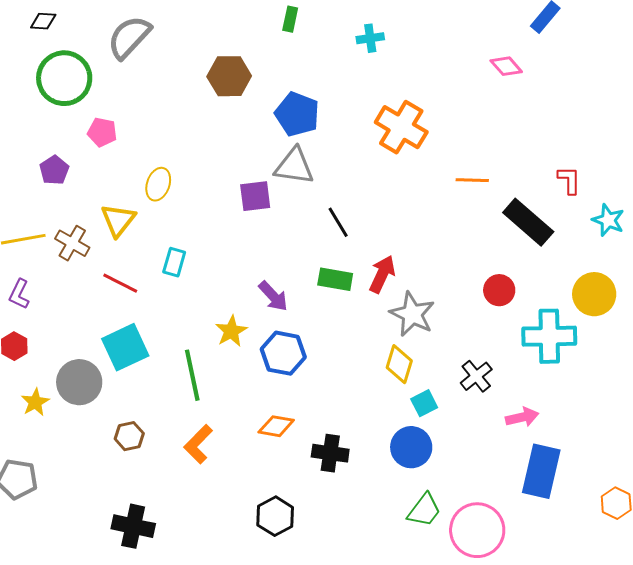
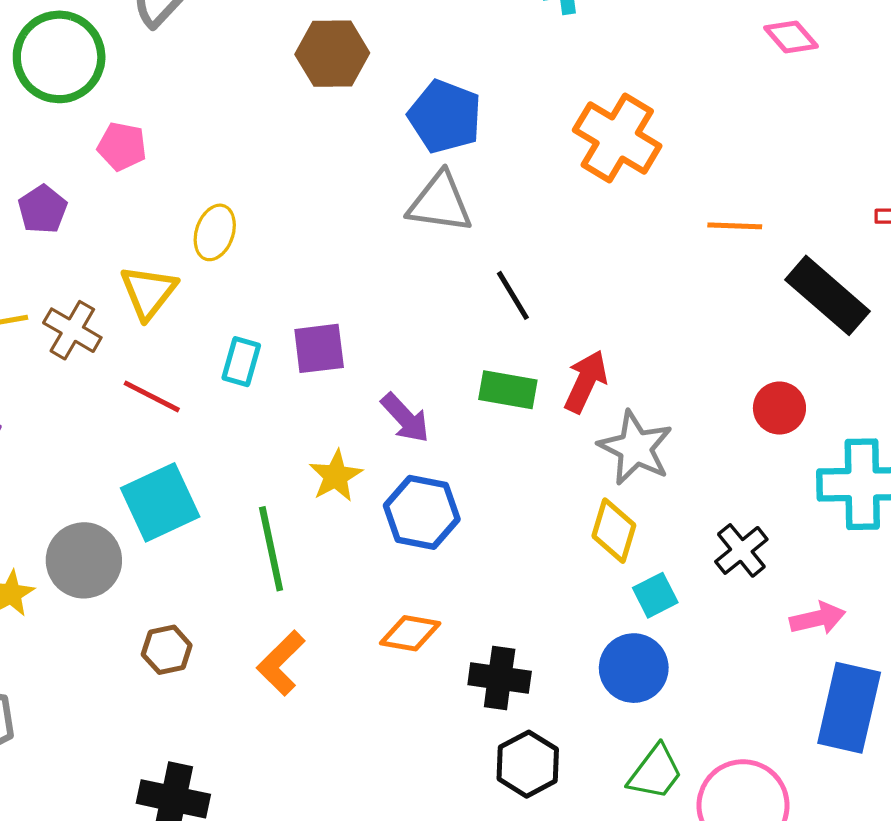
purple square: (255, 196) -> (319, 348), moved
black hexagon: (275, 516) -> (528, 764), moved

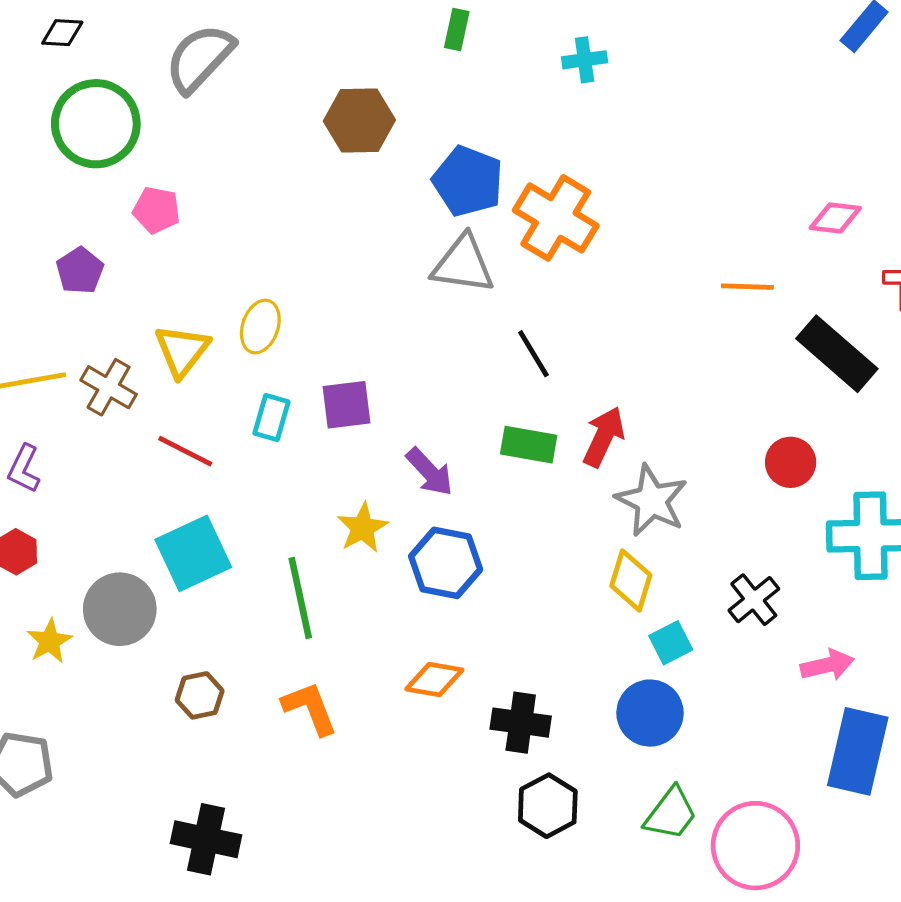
pink diamond: (791, 37) -> (835, 218), moved, turned -42
orange cross: (617, 138) -> (556, 218), moved
yellow ellipse: (215, 232) -> (260, 327), moved
orange L-shape: (281, 663) -> (310, 708), turned 114

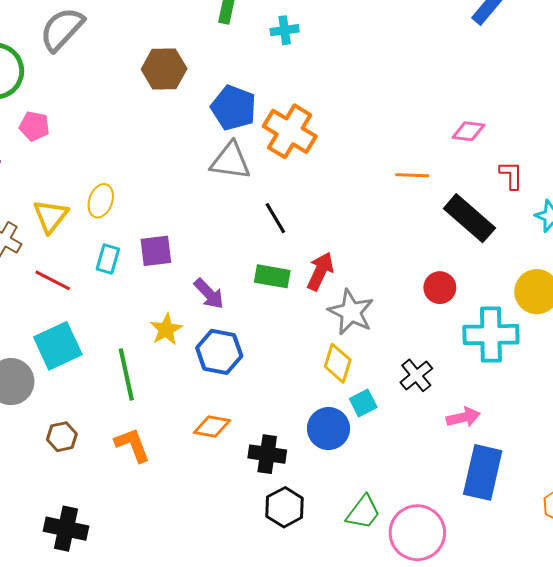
cyan cross: (585, 60) -> (285, 30), moved
blue circle: (650, 713) -> (328, 429), moved

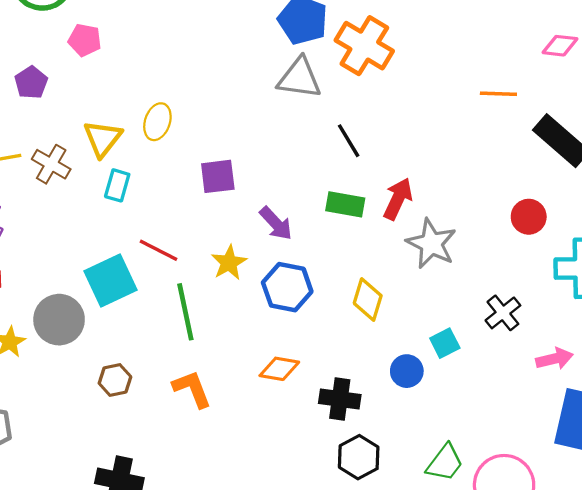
cyan rectangle: (108, 259) -> (117, 185), moved
red line: (53, 280) -> (159, 250), moved
yellow diamond: (338, 363) -> (368, 299), moved
blue circle: (328, 429) -> (407, 371), size x0.7

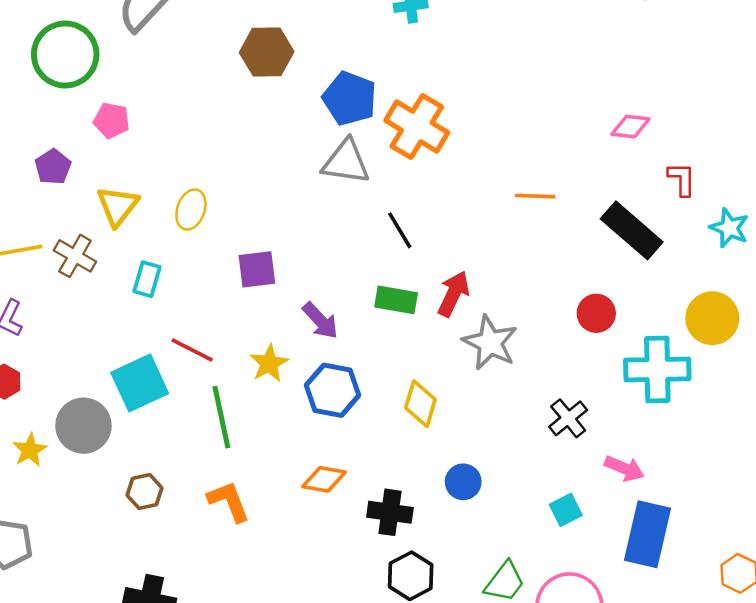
orange line: (498, 94) -> (535, 196), moved
yellow triangle: (103, 138) -> (118, 206), moved
cyan square: (445, 343) -> (566, 510), moved
pink arrow: (554, 359) -> (624, 468), turned 36

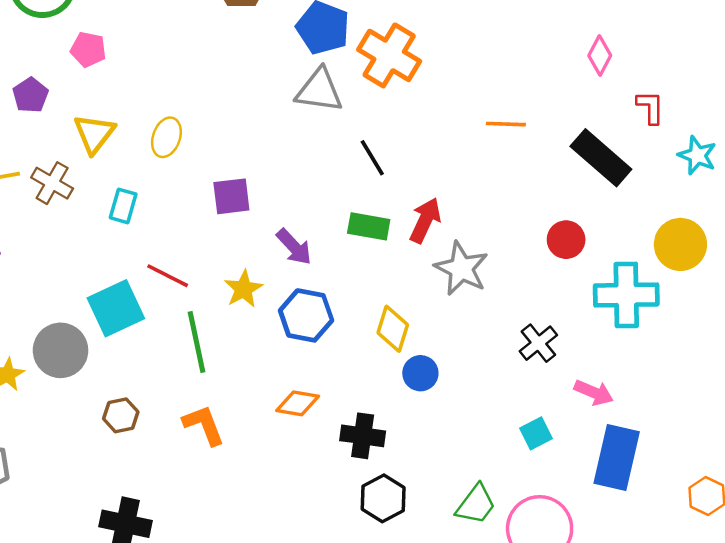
pink diamond: (630, 127) -> (600, 55), turned -69
blue circle: (463, 482) -> (420, 373), moved

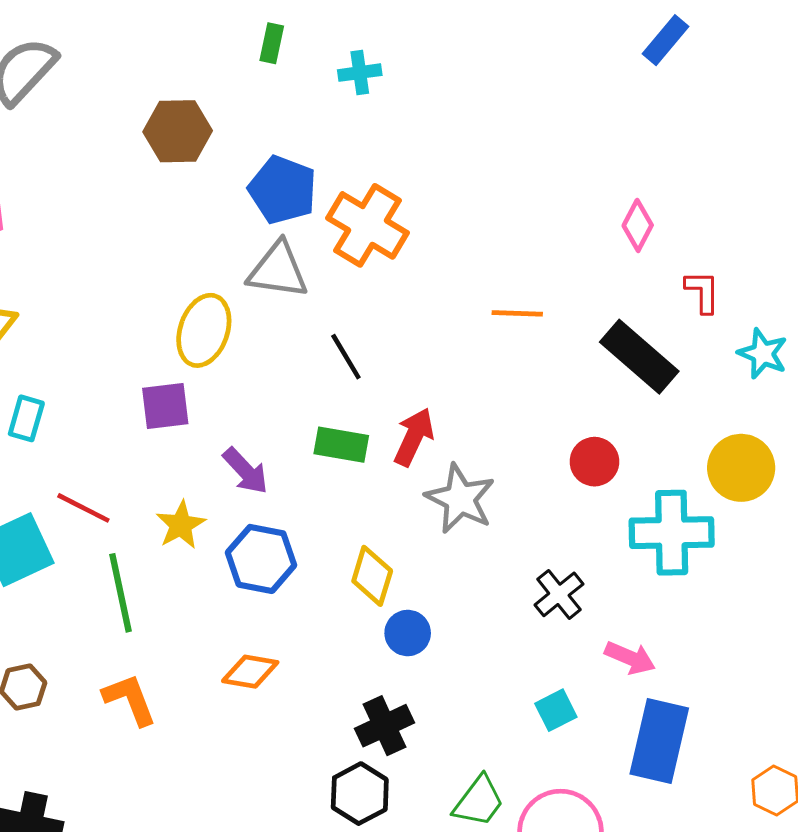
yellow ellipse: (166, 137) -> (204, 330), moved, size x1.4
black cross: (363, 436) -> (384, 726), moved, turned -33

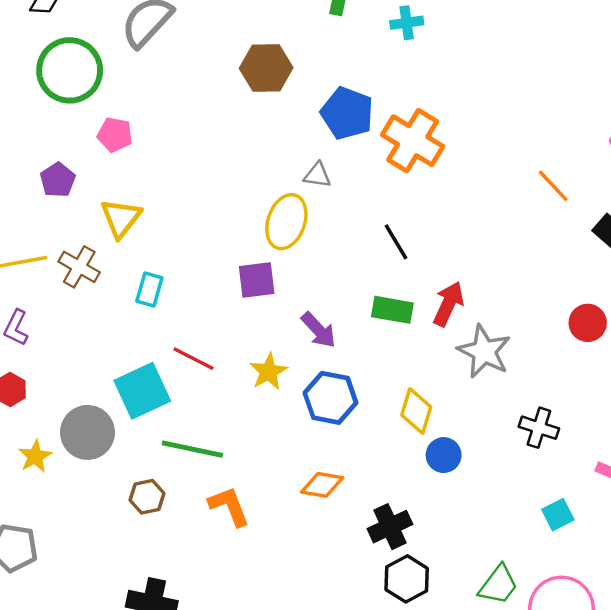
gray triangle: (278, 270) -> (317, 175), moved, size x0.6
orange line: (517, 313) -> (553, 186), moved, turned 45
green line: (120, 593) -> (192, 449), moved, turned -66
black cross: (559, 594) -> (539, 428), moved, turned -33
black cross: (384, 726) -> (390, 527), moved

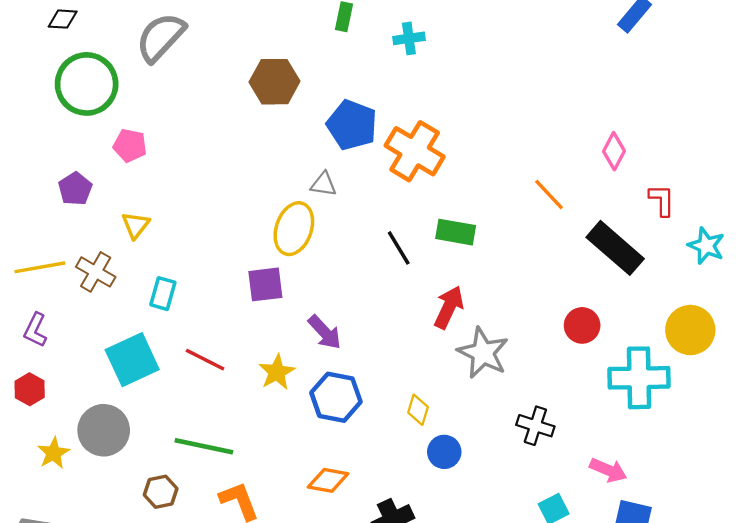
yellow triangle: (121, 218) -> (136, 225), size x0.7
green rectangle: (392, 310) -> (456, 232), moved
cyan square: (142, 391) -> (132, 360), moved
yellow diamond: (416, 411) -> (418, 410), size x0.7

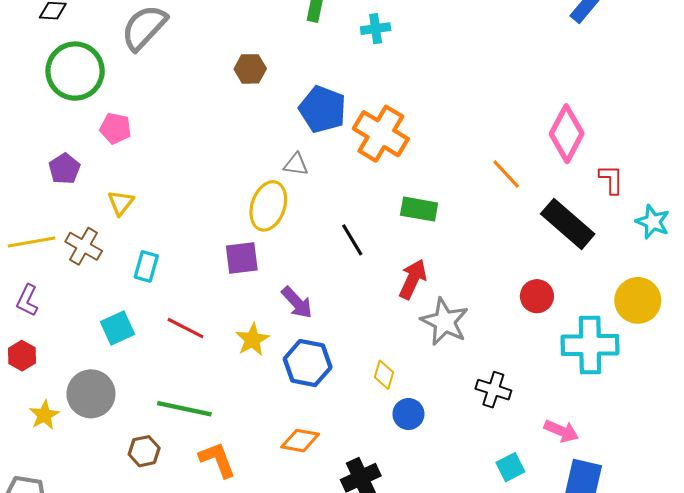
brown hexagon: (275, 82) -> (250, 69), size x0.7
pink diamond: (614, 151) -> (567, 134), size x1.6
black line: (399, 248) -> (352, 240), moved
cyan square: (132, 360) -> (118, 328), size x0.7

